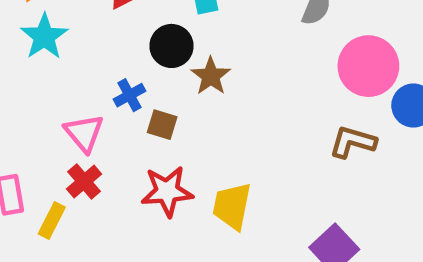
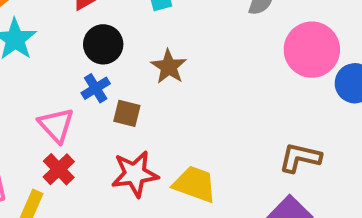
black circle: (171, 46) -> (103, 44), moved
brown L-shape: (353, 142) -> (300, 158), moved
yellow trapezoid: (232, 206) -> (195, 184), turned 102

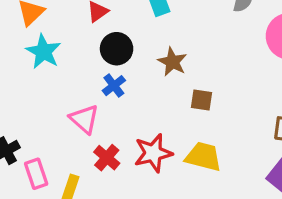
brown square: (127, 113) -> (201, 100), moved
red cross: (59, 169) -> (107, 158), moved

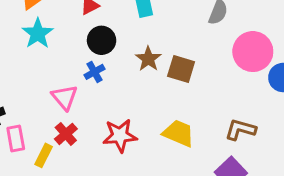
brown square: (201, 100) -> (181, 69), moved, size x1.4
yellow trapezoid: (203, 157) -> (179, 133), moved
red cross: (107, 158) -> (66, 134), moved

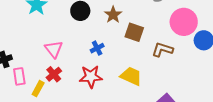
brown star: (148, 59) -> (113, 15), moved
blue cross: (94, 72) -> (97, 48), moved
brown L-shape: (240, 130) -> (162, 50), moved

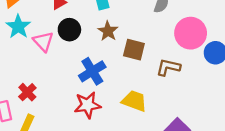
blue cross: (97, 48) -> (92, 71), size x1.6
pink triangle: (54, 49) -> (43, 41), moved
red cross: (54, 74) -> (27, 92), moved

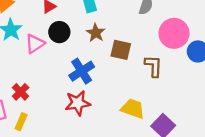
pink triangle: (43, 41) -> (35, 44), turned 40
brown L-shape: (168, 67) -> (153, 66), turned 80
yellow trapezoid: (134, 101) -> (133, 109), moved

